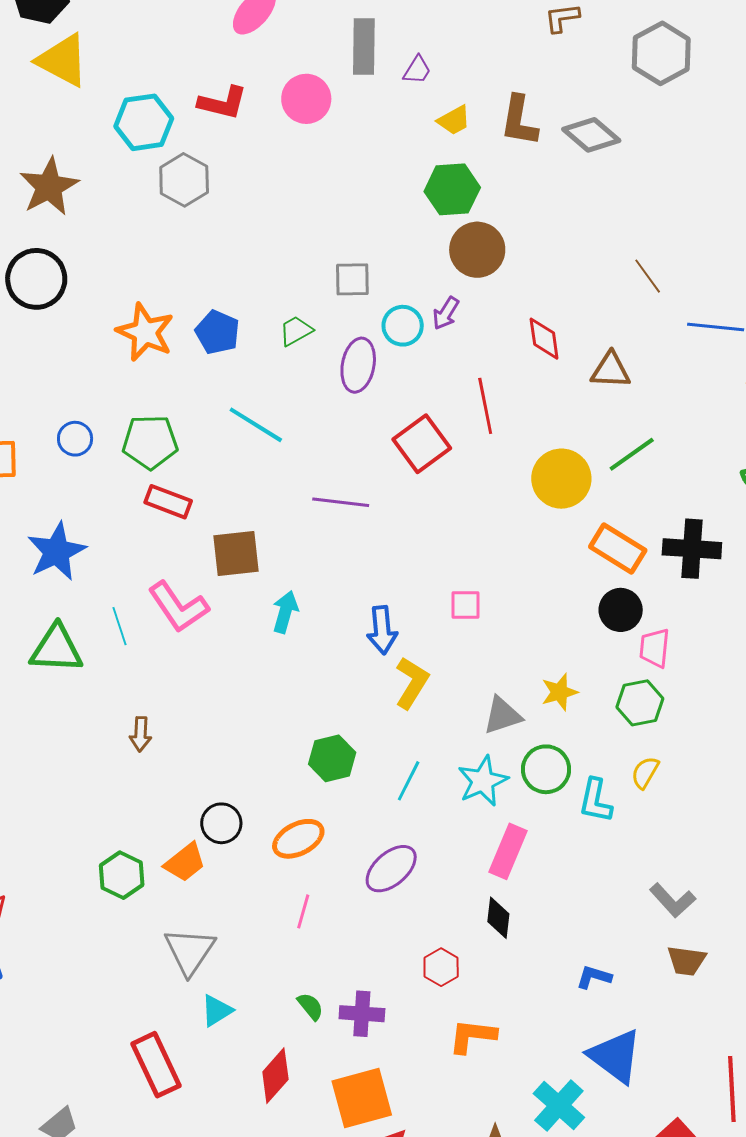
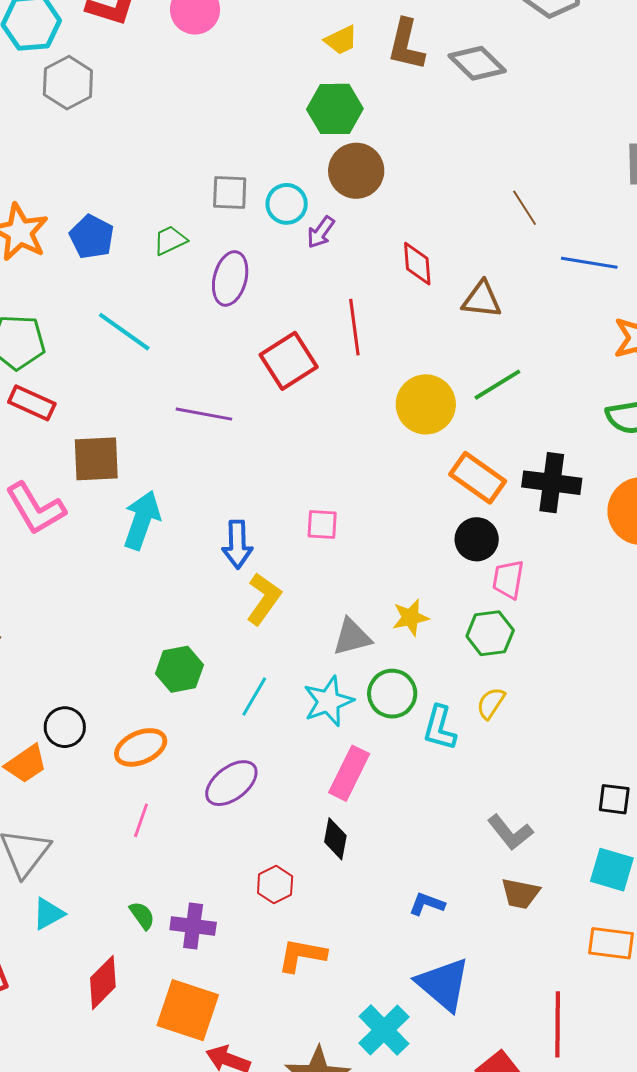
cyan circle: (403, 326) -> (287, 204), moved
cyan arrow: (285, 612) -> (142, 520), size x1.4
orange square: (362, 1098) -> (188, 1010), turned 30

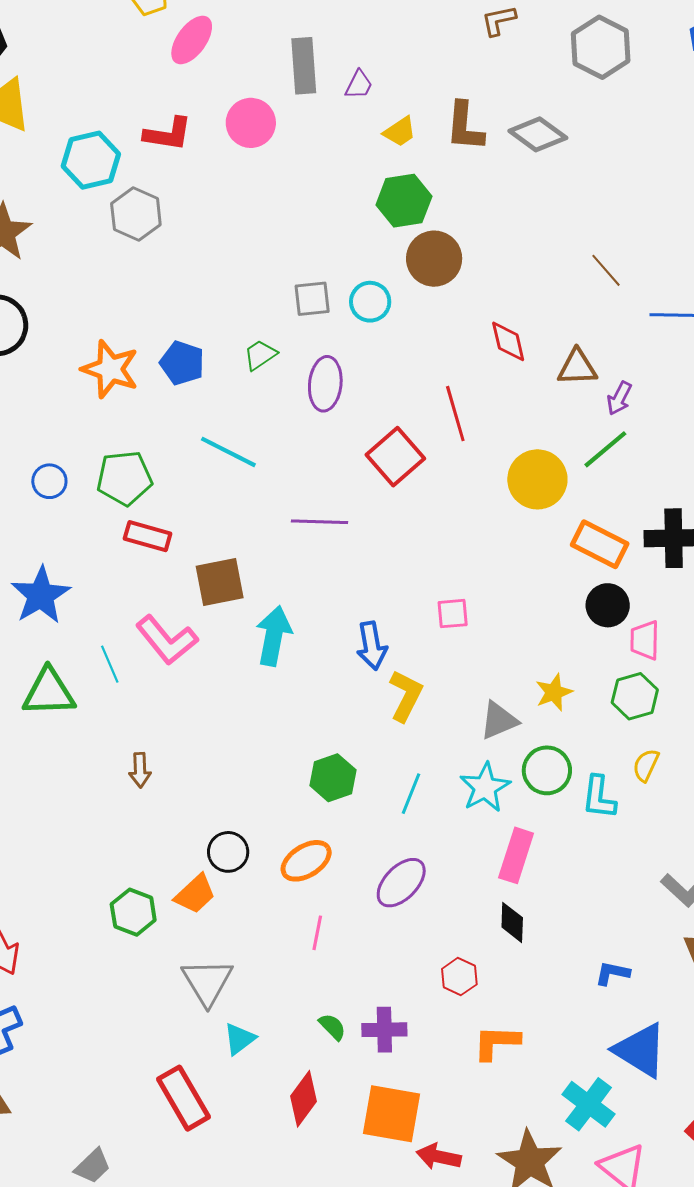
purple arrow: (321, 232) -> (619, 398), moved

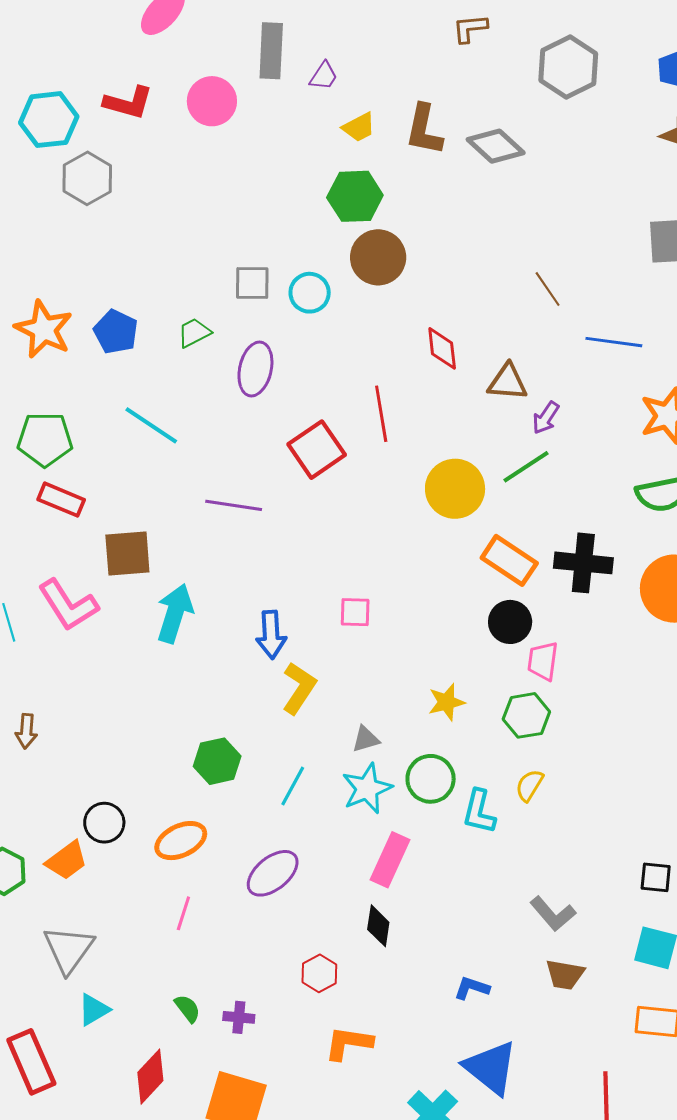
gray triangle: (499, 720) -> (366, 739), moved, size x0.7
purple cross: (384, 1030) -> (239, 1017), size x0.7

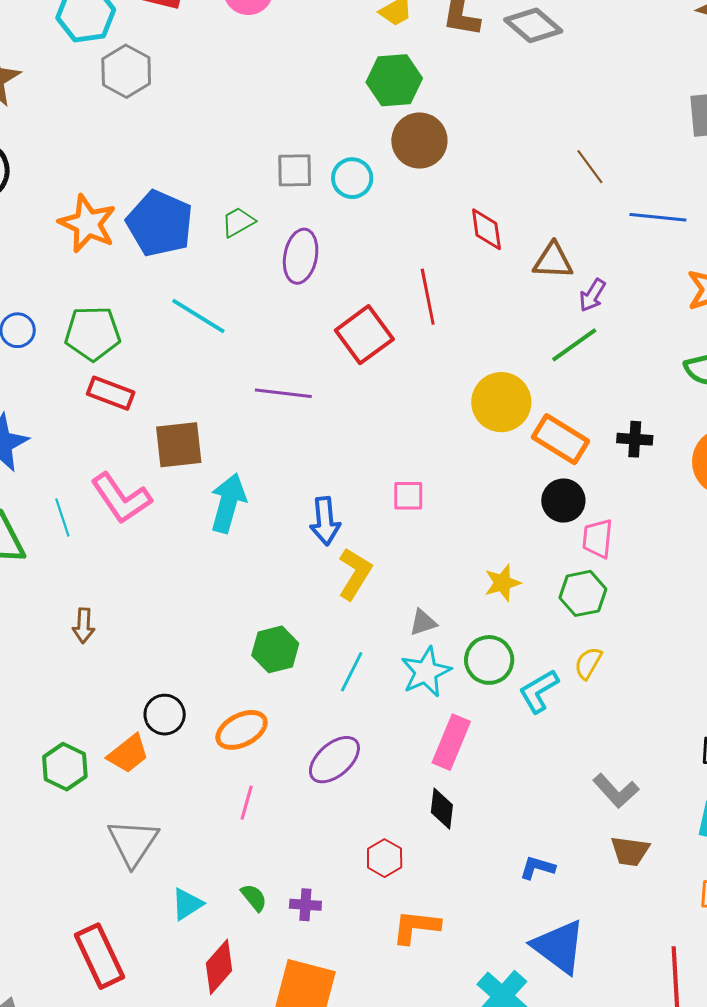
blue pentagon: (116, 332) -> (160, 224), size x1.5
yellow circle: (455, 489) -> (501, 402), moved
black cross: (583, 563) -> (635, 439), size x0.6
cyan L-shape: (479, 812) -> (539, 691), turned 48
cyan triangle: (94, 1010) -> (187, 904), moved

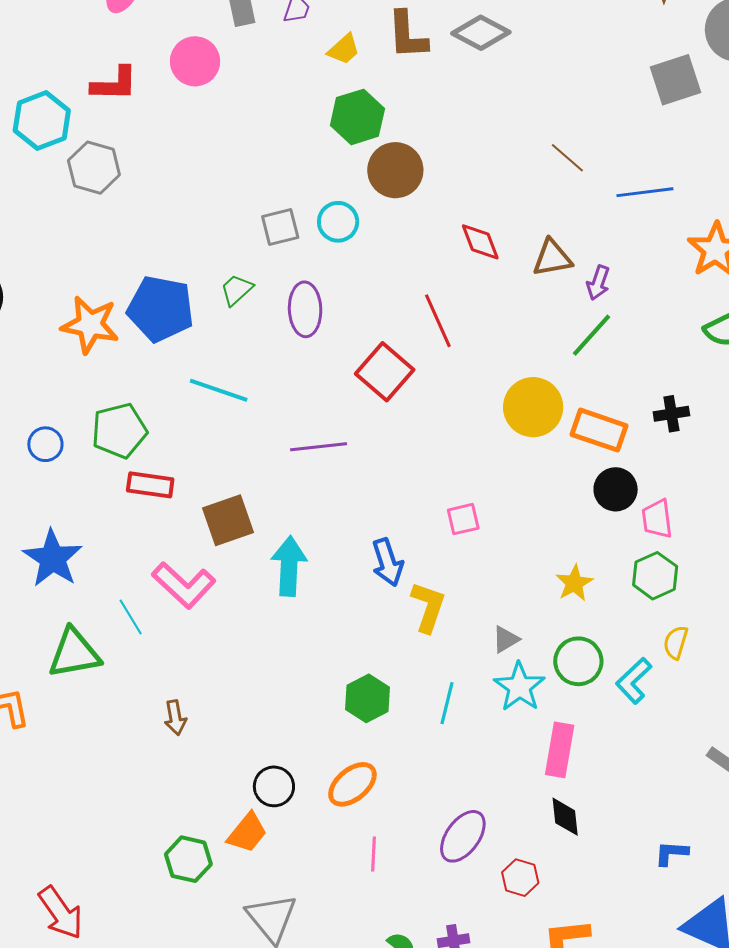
purple ellipse: (334, 760) -> (463, 836), moved

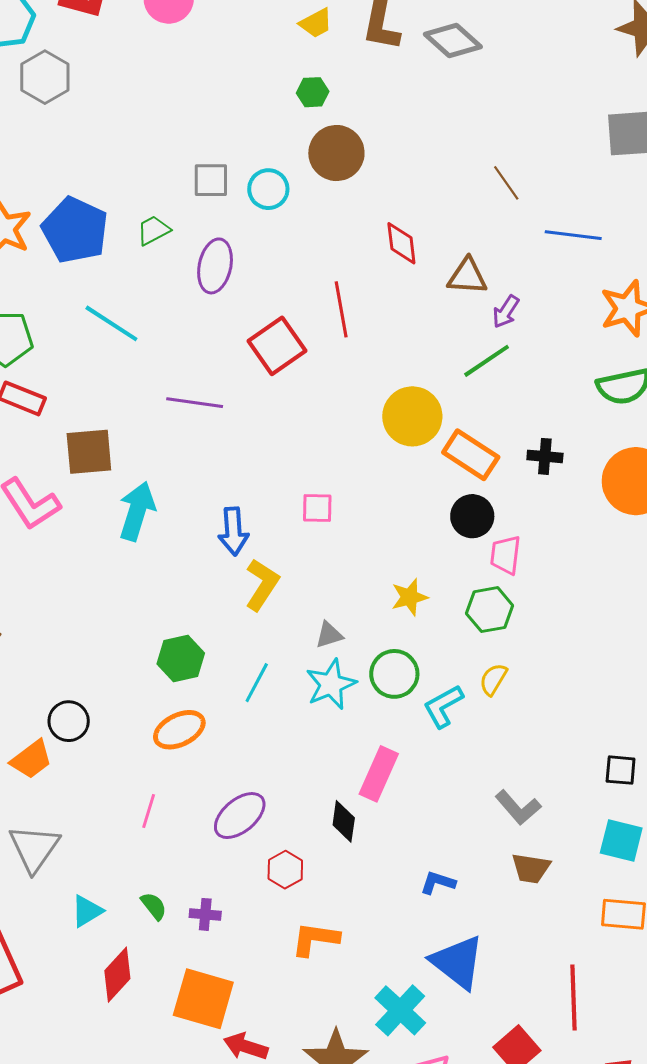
green hexagon: (357, 117) -> (313, 92), size x0.6
pink rectangle: (560, 750) -> (379, 774), moved
orange ellipse: (352, 784) -> (179, 730), moved

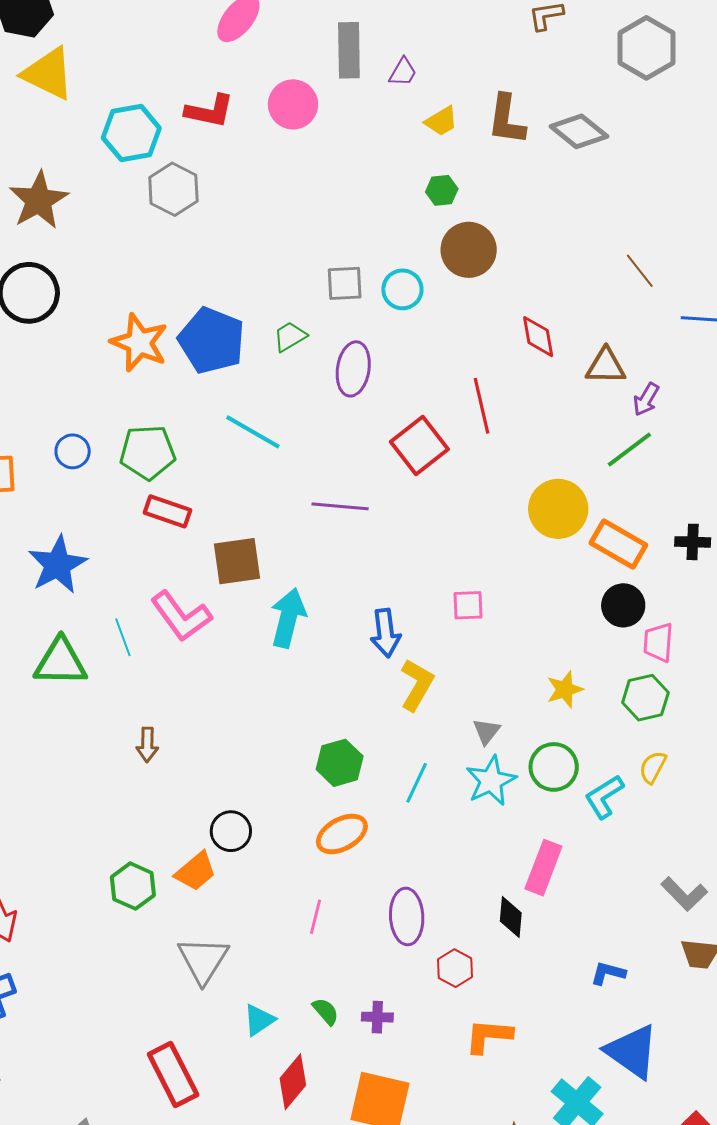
gray triangle: (329, 635) -> (486, 731), turned -32
purple ellipse: (240, 816) -> (407, 916), turned -50

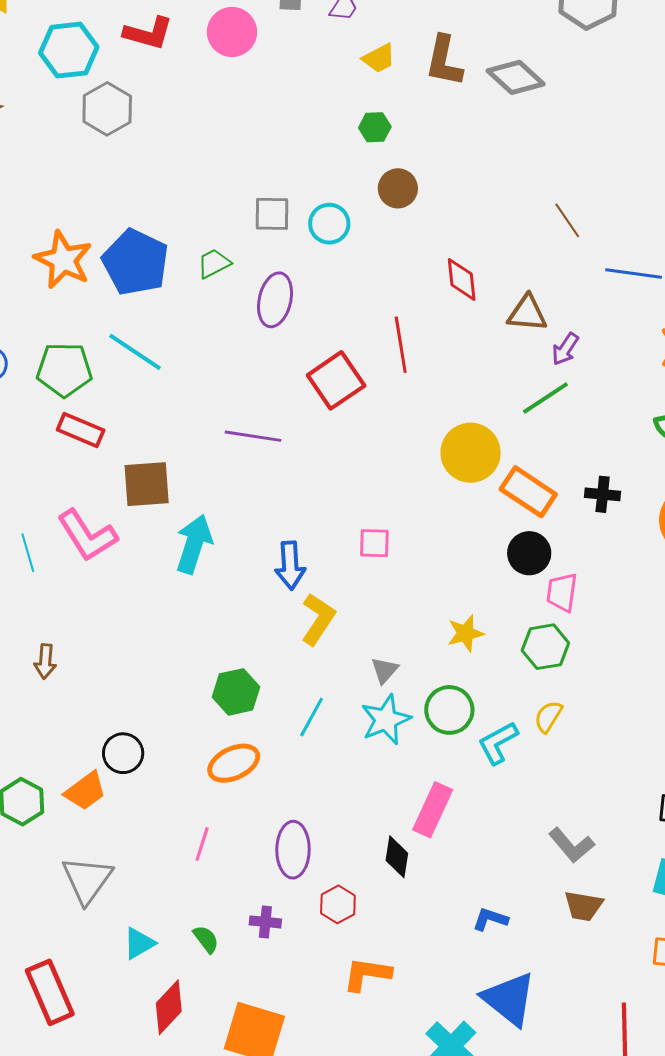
brown circle: (469, 250) -> (398, 188), size x0.7
cyan line: (253, 432) -> (135, 352), moved
purple cross: (377, 1017) -> (265, 922), moved

